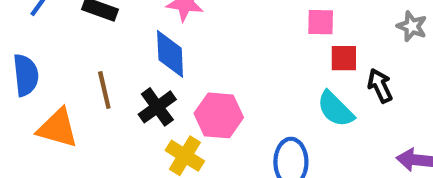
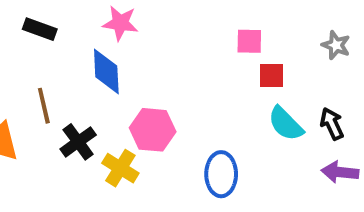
black arrow: (380, 86) -> (332, 124), moved
black cross: (157, 107) -> (78, 142), moved
cyan semicircle: (335, 109) -> (286, 124), moved

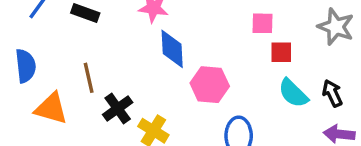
gray star: (336, 45) -> (336, 27), size x1.5
blue diamond: (106, 71) -> (172, 49), moved
pink hexagon: (153, 130) -> (210, 85), moved

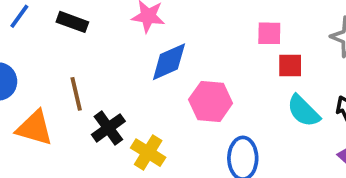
blue diamond: (172, 49) -> (169, 62), turned 69

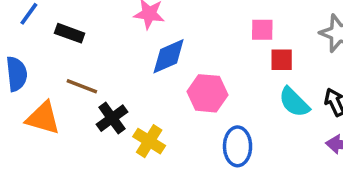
black rectangle: (72, 22) -> (70, 33), moved
brown line: (76, 94) -> (82, 86), turned -56

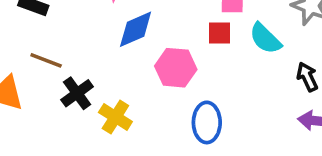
red square: (282, 60) -> (220, 33), moved
cyan semicircle: (294, 102) -> (265, 38), moved

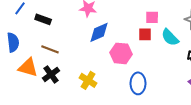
black cross: (77, 93) -> (51, 74), moved

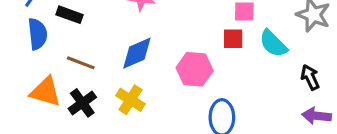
blue diamond: (99, 32) -> (137, 53), moved
blue semicircle: (13, 42) -> (37, 34), moved
yellow cross: (88, 80) -> (130, 100), moved

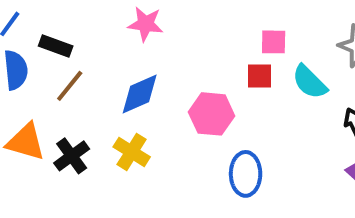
brown line: (81, 63) -> (70, 86), moved, turned -72

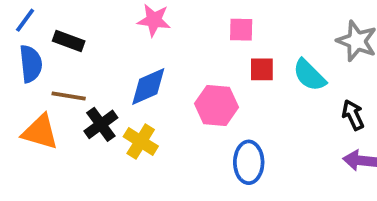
pink square: (274, 42) -> (241, 30), moved
brown line: (70, 86) -> (69, 96), moved, turned 60
black cross: (72, 156) -> (101, 124), moved

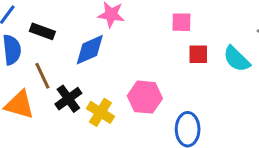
blue diamond: (148, 86) -> (90, 50), moved
brown line: (69, 96) -> (42, 76), turned 56
pink hexagon: (216, 105) -> (145, 97), moved

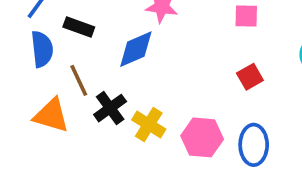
red square: (198, 54) -> (250, 77), moved, turned -30
pink hexagon: (145, 97) -> (202, 137), moved

